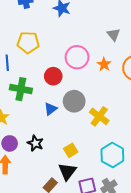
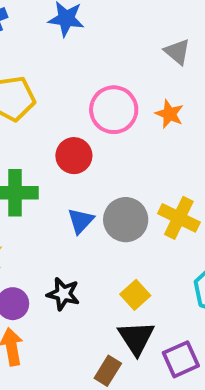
gray circle: (74, 101) -> (126, 220), moved

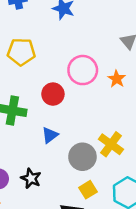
gray circle: (126, 220) -> (82, 157), moved
yellow square: (135, 295) -> (88, 190), moved

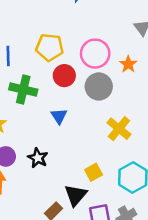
yellow pentagon: (21, 52) -> (50, 47), moved
blue triangle: (50, 135) -> (59, 116), turned -30
gray circle: (82, 157) -> (99, 86), moved

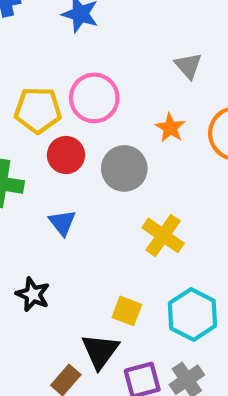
pink circle: (95, 54) -> (94, 98), moved
yellow square: (94, 172) -> (127, 311), turned -36

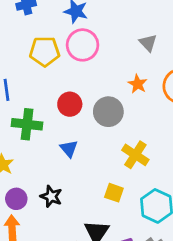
pink circle: (94, 98) -> (83, 45), moved
yellow pentagon: (38, 110) -> (45, 51), moved
yellow square: (127, 311) -> (114, 193), moved

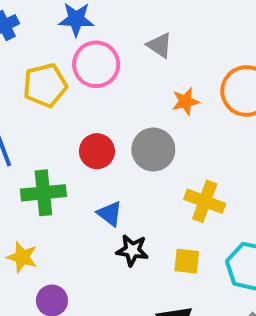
gray triangle: (148, 43) -> (160, 45), moved
orange star: (138, 84) -> (185, 101), turned -30
black star: (51, 196) -> (132, 250), moved

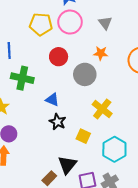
orange star: (185, 101) -> (101, 53), moved
red circle: (97, 151) -> (59, 57), moved
blue triangle: (110, 214) -> (52, 100), turned -32

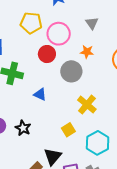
pink circle: (70, 22) -> (59, 34), moved
black star: (58, 122) -> (23, 128), moved
yellow square: (83, 136) -> (68, 130), turned 32

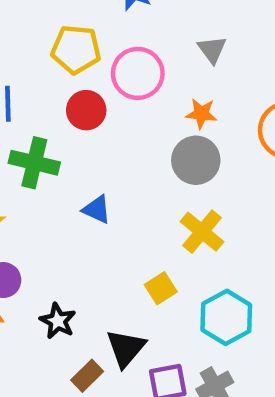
red circle: (47, 54) -> (86, 110), moved
gray circle: (71, 71) -> (196, 160), moved
black star: (23, 128) -> (58, 321), moved

